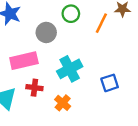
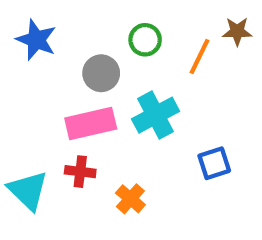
pink rectangle: (24, 61) -> (91, 123), moved
cyan cross: (70, 69) -> (156, 115), moved

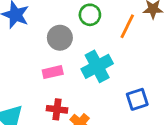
pink rectangle: (91, 123) -> (53, 72), size x0.6
red cross: (80, 172) -> (57, 109), moved

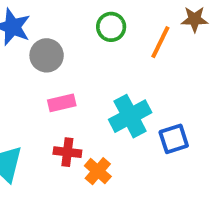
gray circle: (60, 38) -> (47, 55), moved
cyan cross: (97, 66) -> (130, 116), moved

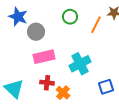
pink rectangle: (62, 103) -> (44, 57), size x1.5
blue square: (174, 139) -> (106, 87), moved

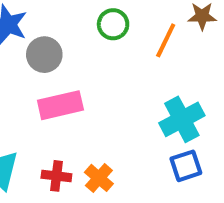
cyan cross: (80, 64) -> (182, 119), moved
red cross: (47, 83) -> (56, 176), moved

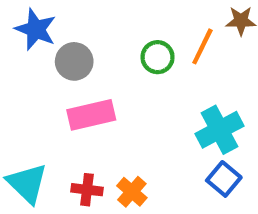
green circle: (113, 24) -> (158, 57), moved
blue square: (186, 166) -> (224, 179), turned -32

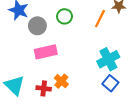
green circle: (158, 57) -> (65, 16), moved
orange cross: (132, 192) -> (61, 81), moved

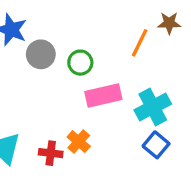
green circle: (65, 16) -> (80, 63), moved
pink rectangle: (46, 52) -> (103, 95), moved

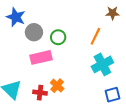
orange line: (140, 43) -> (95, 36), moved
pink rectangle: (103, 95) -> (41, 57), moved
blue square: (156, 145) -> (113, 95), moved, turned 35

